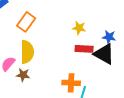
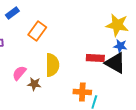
yellow star: (79, 28) -> (117, 25), moved, size x1.6
yellow semicircle: (27, 52) -> (52, 65), moved

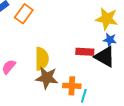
orange rectangle: (37, 31) -> (24, 14), moved
brown star: (34, 84) -> (47, 78), moved, size x1.6

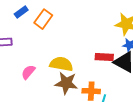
yellow semicircle: (42, 59) -> (61, 64), turned -80

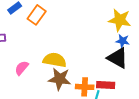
red rectangle: (104, 57) -> (106, 85), moved

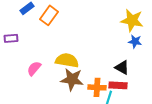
black triangle: (118, 58) -> (122, 67), moved, size x0.7

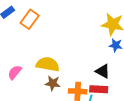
brown star: (72, 79) -> (53, 83), size x0.7

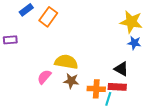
pink semicircle: (15, 72) -> (44, 77), moved

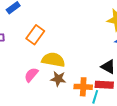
orange rectangle: (48, 17) -> (35, 35), moved

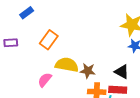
brown star: (58, 79) -> (88, 71), moved

